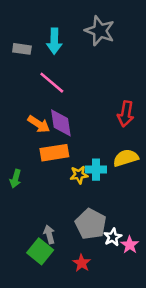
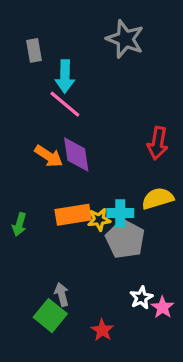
cyan arrow: (54, 41) -> (65, 76), moved
gray rectangle: (22, 49) -> (34, 50), moved, turned 72
orange rectangle: (54, 153) -> (73, 215), moved
gray pentagon: (91, 224) -> (125, 239), moved

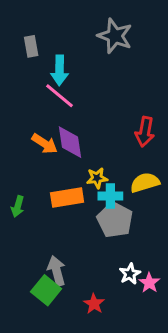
yellow star: (99, 220) -> (97, 178), moved
gray arrow: (62, 294) -> (57, 271), size x1.4

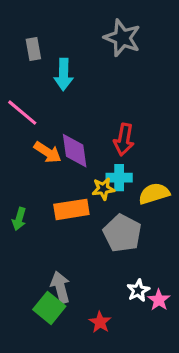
pink line: (60, 96) -> (22, 113), moved
red arrow: (145, 132) -> (124, 140), moved
cyan cross: (110, 196) -> (119, 178), moved

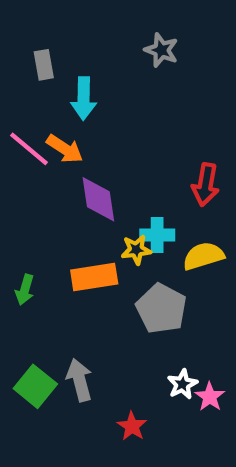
gray star: (122, 38) -> (161, 50), size x0.7
red arrow: (124, 140) -> (206, 185), moved
orange arrow: (48, 152) -> (65, 149), moved
green square: (49, 308) -> (35, 386), moved

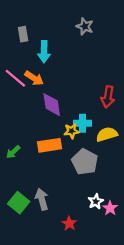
green arrow: (25, 290) -> (13, 152), turned 32

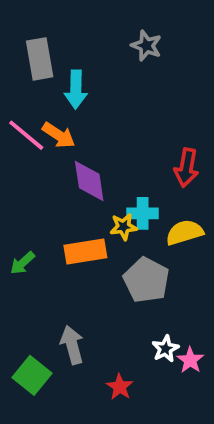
gray rectangle: (23, 34) -> (40, 59), size x1.5
green square: (19, 203) -> (32, 375), moved

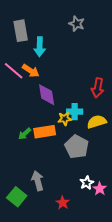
green arrow: (22, 263) -> (25, 134), moved

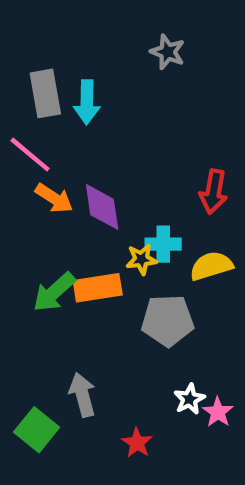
gray rectangle: (21, 31) -> (45, 93), moved
orange arrow: (31, 71) -> (54, 198), moved
green arrow: (25, 134) -> (54, 292), size x1.5
gray pentagon: (77, 147) -> (168, 320), turned -30

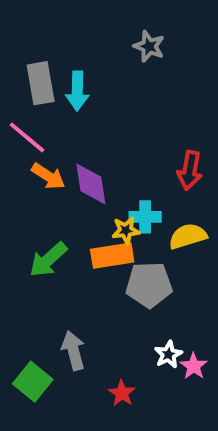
orange rectangle: (98, 288) -> (112, 256), moved

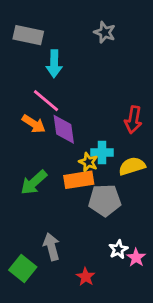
gray rectangle: (41, 83) -> (28, 35), moved, turned -68
pink line: (27, 137) -> (46, 101), moved
yellow star: (126, 230) -> (88, 162), turned 30

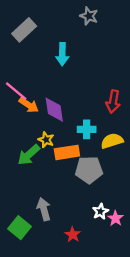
gray star: (105, 32) -> (89, 16), moved
gray rectangle: (28, 35) -> (24, 30), turned -55
cyan arrow: (54, 64) -> (62, 54), moved
pink line: (46, 101) -> (16, 91), moved
yellow star: (88, 162) -> (46, 140), moved

